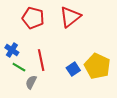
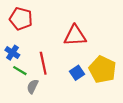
red triangle: (70, 17) -> (75, 36), moved, turned 35
red pentagon: (33, 18) -> (21, 19), moved

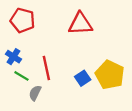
red triangle: (75, 36) -> (80, 24), moved

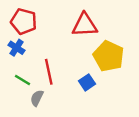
blue cross: (13, 57) -> (16, 48), moved
yellow pentagon: (110, 75) -> (109, 56), moved

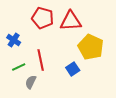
red pentagon: (24, 21) -> (43, 18), moved
green line: (22, 80) -> (19, 67), turned -56

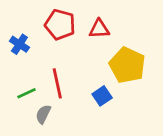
red triangle: (71, 21) -> (99, 29), size x0.7
blue cross: (14, 40) -> (19, 44), moved

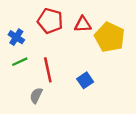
yellow pentagon: (127, 65) -> (110, 37), moved
green line: (26, 93) -> (20, 62), moved

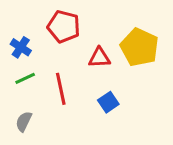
red triangle: (83, 24) -> (99, 58), moved
gray semicircle: (36, 95) -> (24, 121), moved

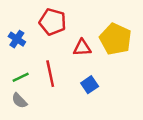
green line: (25, 78) -> (21, 77), moved
gray semicircle: (24, 121) -> (19, 101), turned -70

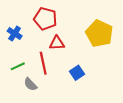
red triangle: (82, 48) -> (57, 43), moved
gray semicircle: (19, 101) -> (30, 84), moved

